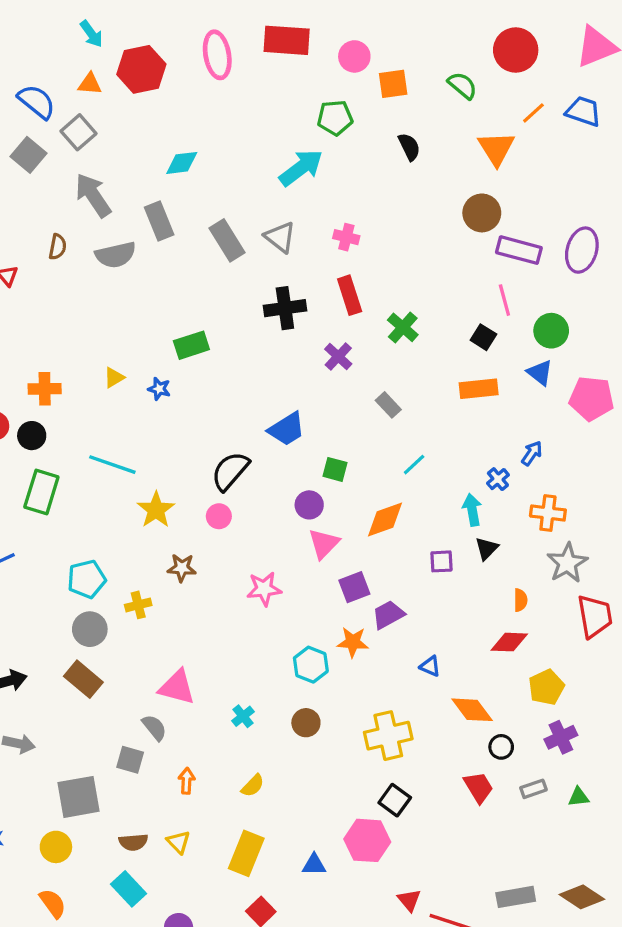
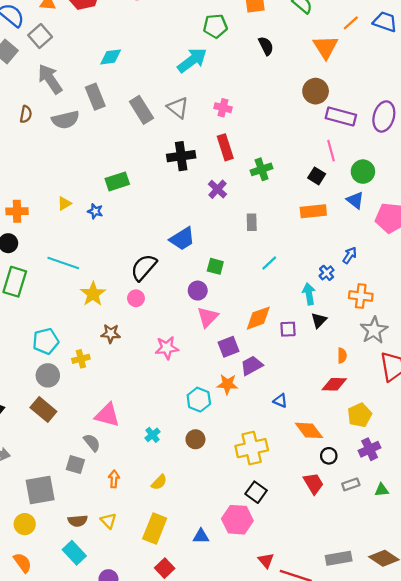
green cross: (403, 327) -> (262, 169), turned 30
gray rectangle: (388, 405) -> (252, 222), turned 42
orange diamond: (385, 519) -> (258, 318), moved

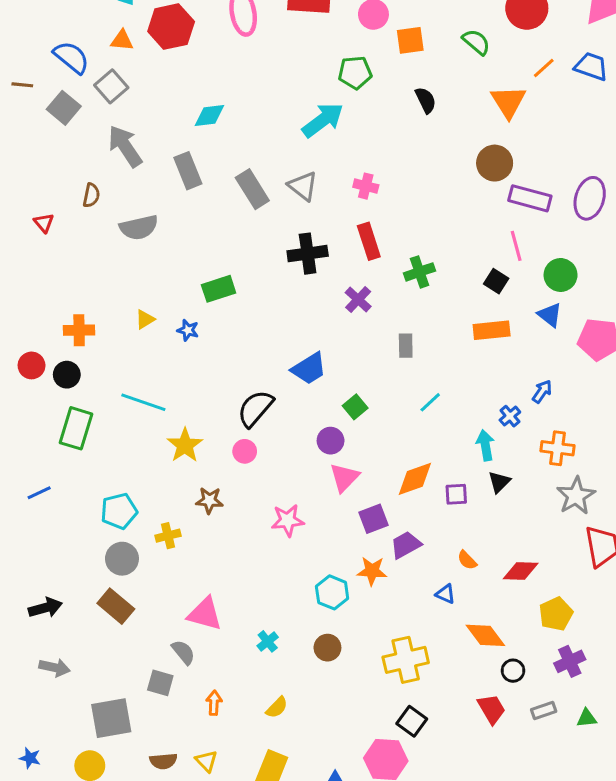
gray semicircle: (65, 120) -> (139, 227), moved
green square: (215, 266) -> (355, 407), turned 35
orange semicircle: (342, 356) -> (467, 560), moved, turned 136

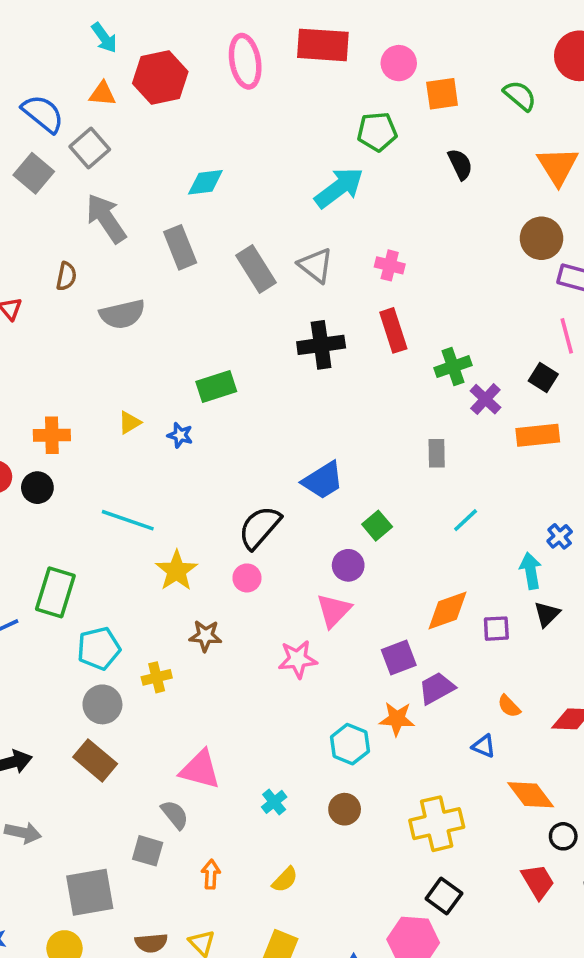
purple cross: (358, 300) -> (485, 399), moved
green rectangle: (76, 428) -> (55, 592), moved
pink triangle: (344, 477) -> (334, 610), moved

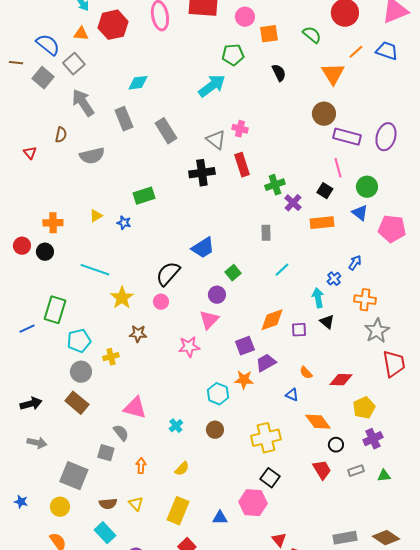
gray triangle: (316, 265) -> (216, 140), moved
black triangle: (547, 614) -> (327, 322), turned -35
gray square: (90, 892) -> (74, 476), turned 32

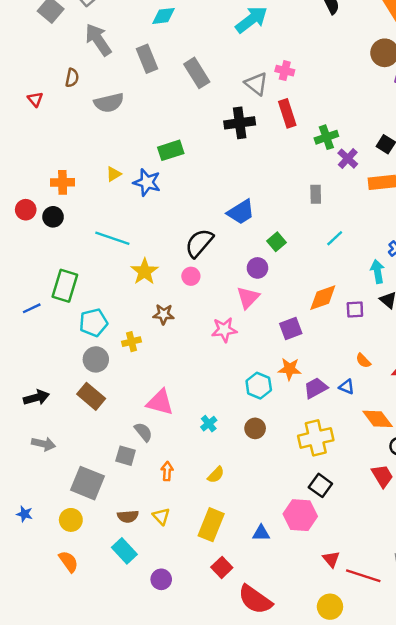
blue star: (124, 223) -> (147, 182), size x1.6
purple trapezoid: (266, 363) -> (316, 388), moved

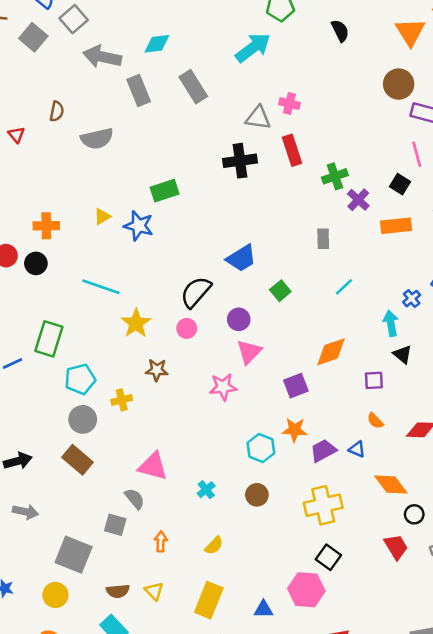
gray arrow: (98, 40) -> (102, 57), moved, turned -44
gray rectangle: (197, 73) -> (193, 87), moved
gray triangle: (256, 84) -> (258, 118), turned -30
purple circle: (257, 268) -> (239, 319), moved
purple square: (355, 310) -> (374, 380), moved

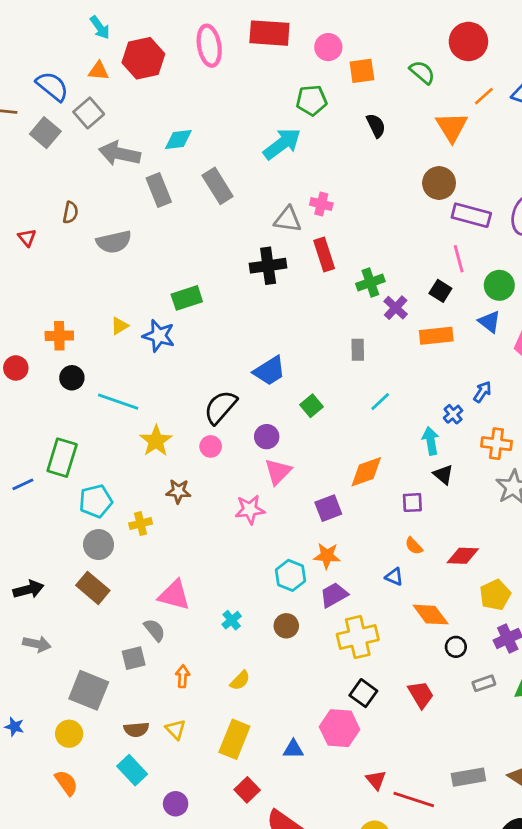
black circle: (36, 263) -> (72, 378), moved
purple trapezoid: (323, 451) -> (334, 595), moved
gray square: (115, 525) -> (134, 658), turned -30
red trapezoid: (396, 547) -> (421, 694), moved

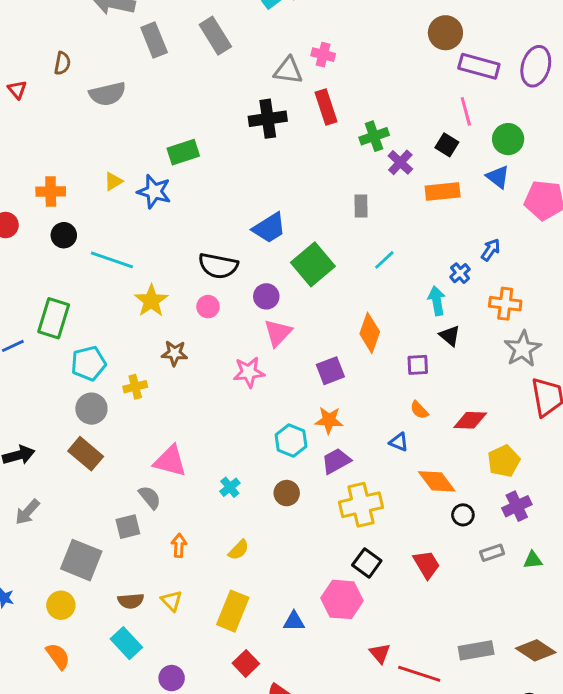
green square: (312, 406) -> (313, 264), size x1.8
black semicircle: (220, 407) -> (218, 266), turned -120
orange diamond: (366, 472) -> (370, 333), turned -51
gray arrow: (37, 644) -> (27, 512), turned 120

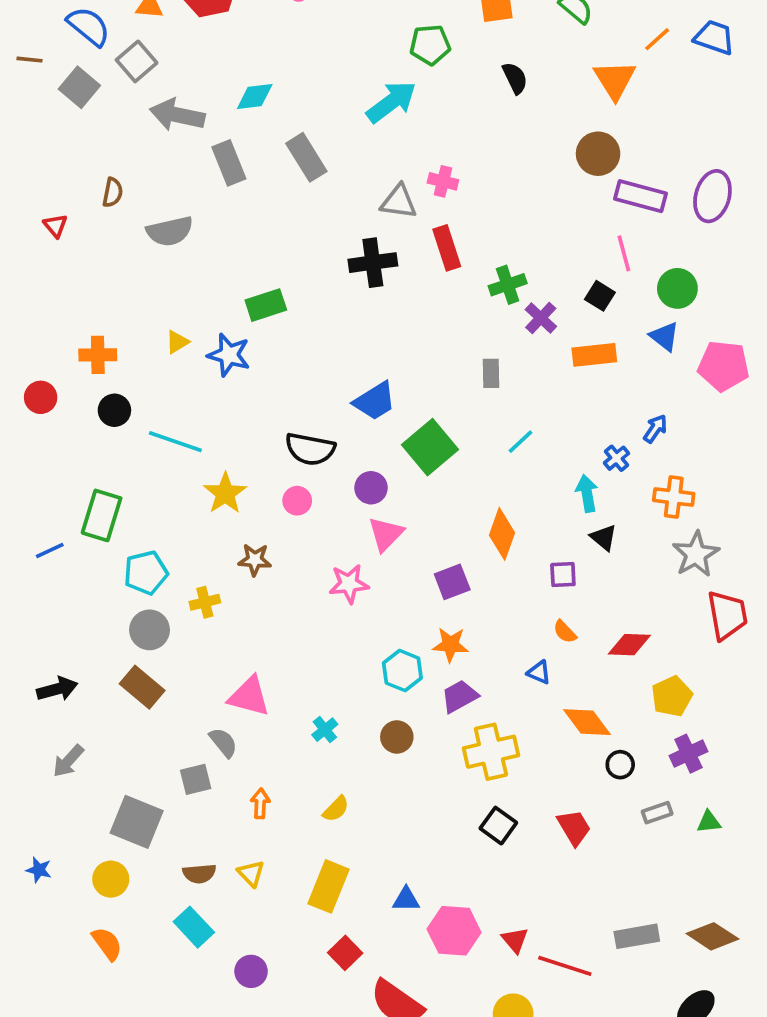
pink hexagon: (342, 599) -> (454, 931), moved

